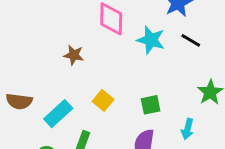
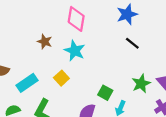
cyan star: (151, 40) -> (75, 51), moved
green square: (151, 105) -> (105, 93), moved, turned 32

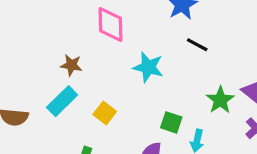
cyan star: (75, 51) -> (148, 67), moved
cyan rectangle: (27, 83) -> (62, 101), moved

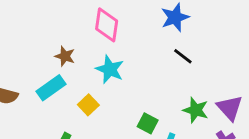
cyan star: (148, 67) -> (110, 69), moved
green star: (220, 100) -> (196, 110), turned -30

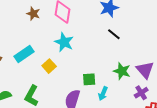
brown star: (65, 56) -> (33, 14), moved
green square: (148, 123) -> (89, 79), turned -32

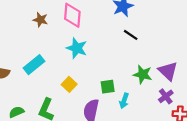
yellow square: (49, 66) -> (69, 84), moved

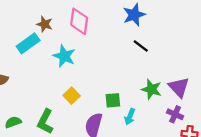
cyan star: (77, 48) -> (64, 56), moved
cyan rectangle: (34, 65) -> (28, 43), moved
purple cross: (166, 96) -> (175, 114), turned -32

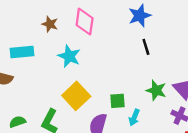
cyan rectangle: (28, 43) -> (22, 52), moved, turned 30
black line: (141, 46) -> (146, 47), turned 35
yellow square: (72, 96) -> (76, 96), size x1.6

